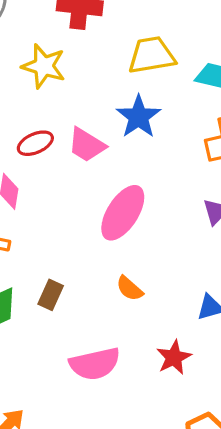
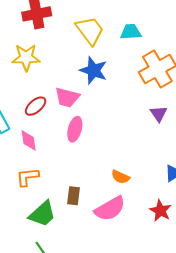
yellow trapezoid: (152, 55) -> (90, 30), turned 80
pink ellipse: (123, 213) -> (75, 129), moved, size x0.7
pink semicircle: (95, 364) -> (110, 209), moved

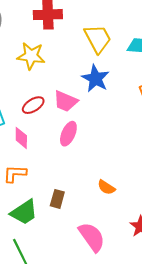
pink semicircle: (110, 209) -> (92, 237), moved, turned -104

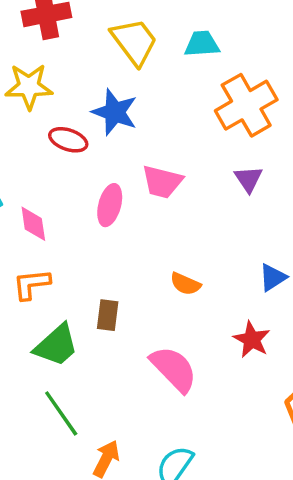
blue star: (95, 79) -> (115, 112), moved
pink trapezoid: (66, 101) -> (162, 182), moved
red ellipse: (33, 105) -> (68, 140), moved, turned 60

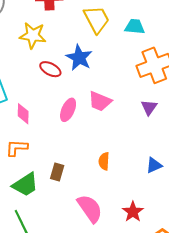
orange semicircle: (185, 284) -> (104, 161), turned 60
red star: (252, 339) -> (133, 212), moved

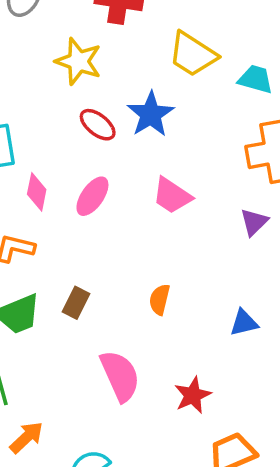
yellow trapezoid: (96, 19) -> (193, 54), turned 140
pink ellipse: (68, 110) -> (92, 196), moved

